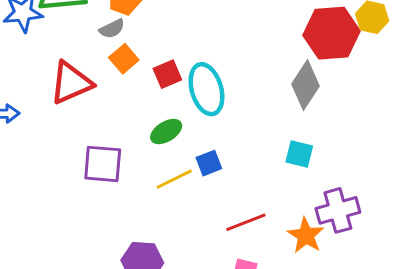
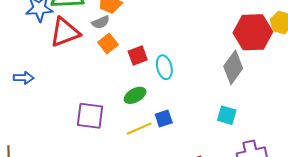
red triangle: (71, 83) -> (65, 32), moved
cyan ellipse: (206, 89) -> (164, 67), size x0.7

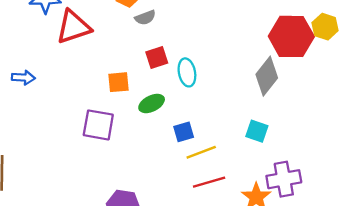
gray semicircle: (101, 22) -> (145, 18), moved
orange square: (108, 43) -> (119, 82), moved, turned 30
yellow line: (139, 129) -> (201, 152), moved

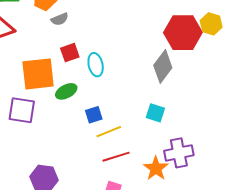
orange square: (119, 82) -> (38, 74), size x1.8

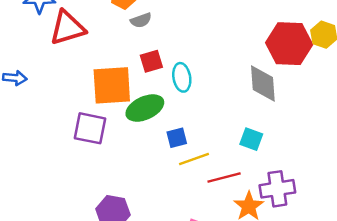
gray diamond: (163, 66) -> (263, 83), turned -44
green ellipse: (66, 91) -> (145, 108), size x1.4
red line: (116, 157) -> (224, 178), moved

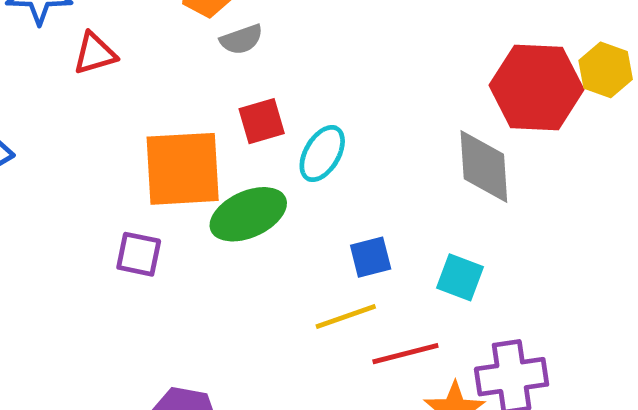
red triangle: (67, 28) -> (95, 53), size x0.6
cyan ellipse: (182, 77) -> (322, 154), turned 40
purple square: (90, 128) -> (139, 254), size x0.7
blue square: (177, 138) -> (371, 257), moved

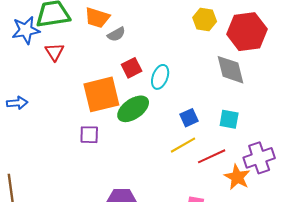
red triangle: (95, 53) -> (54, 52), turned -36
yellow hexagon: (606, 70) -> (205, 19), moved

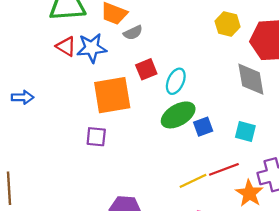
blue star: (26, 30) -> (92, 48), moved
red triangle: (54, 52) -> (66, 46), turned -30
green ellipse: (133, 109) -> (178, 115), moved
yellow line: (183, 145) -> (193, 181), moved

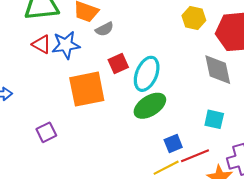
cyan ellipse: (176, 81) -> (147, 74), size x1.4
blue square: (203, 127) -> (173, 144), moved
purple square: (96, 137) -> (46, 132), moved, turned -30

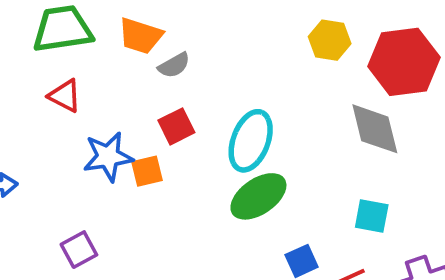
blue star: (66, 45) -> (108, 157), moved
red square: (118, 63) -> (176, 126), moved
orange square: (87, 89) -> (147, 171), size x0.5

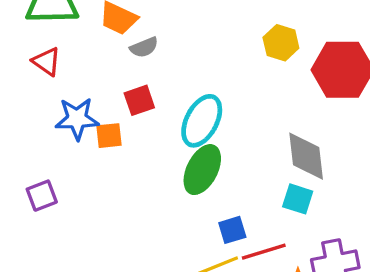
gray diamond: (375, 129) -> (306, 156), moved
green ellipse: (258, 196) -> (202, 170), turned -36

